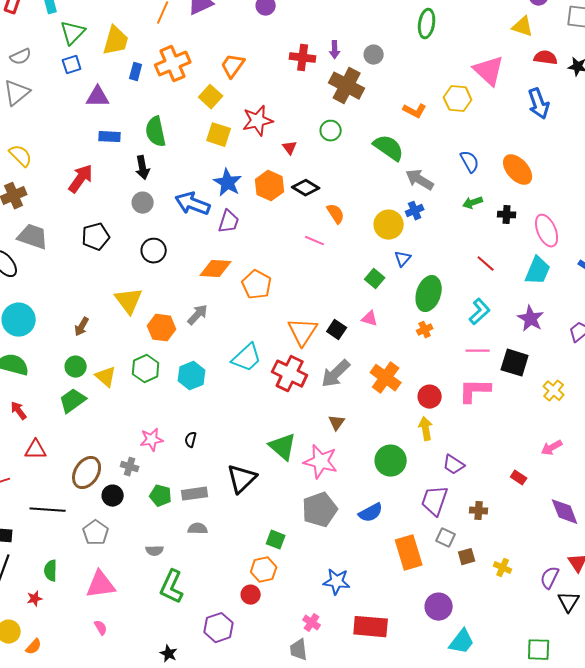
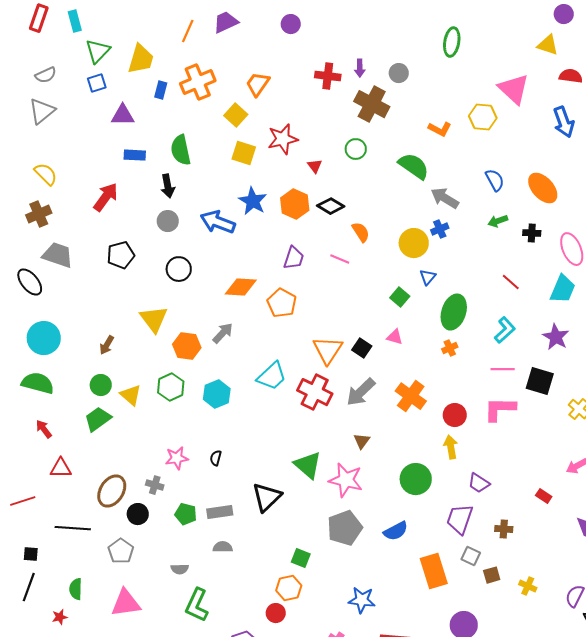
purple trapezoid: (229, 222) -> (294, 258), moved

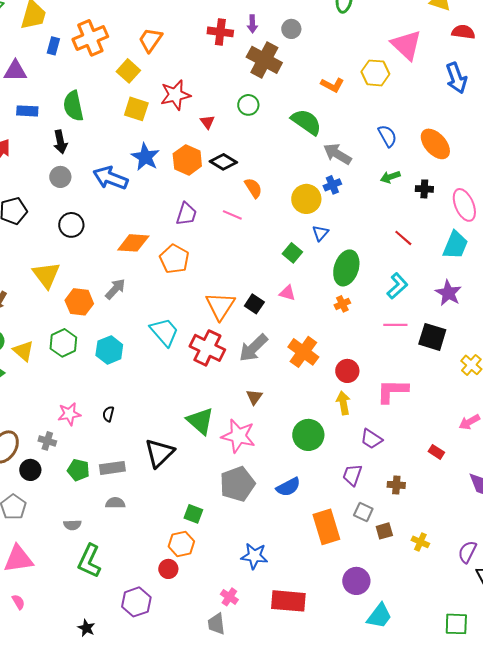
cyan trapezoid: (272, 376) -> (164, 332), turned -88
pink L-shape: (500, 409) -> (392, 391), moved
purple trapezoid: (460, 519) -> (352, 475), size x0.7

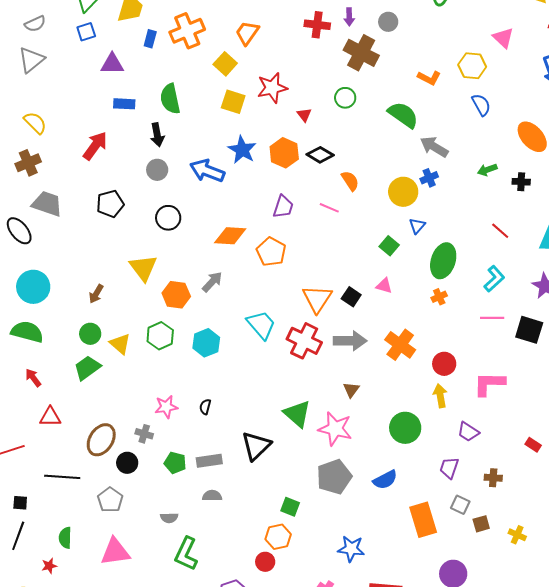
pink triangle: (406, 45) -> (503, 38), size x0.7
blue semicircle: (387, 136) -> (481, 105), moved
gray arrow: (253, 348) -> (350, 341), turned -136

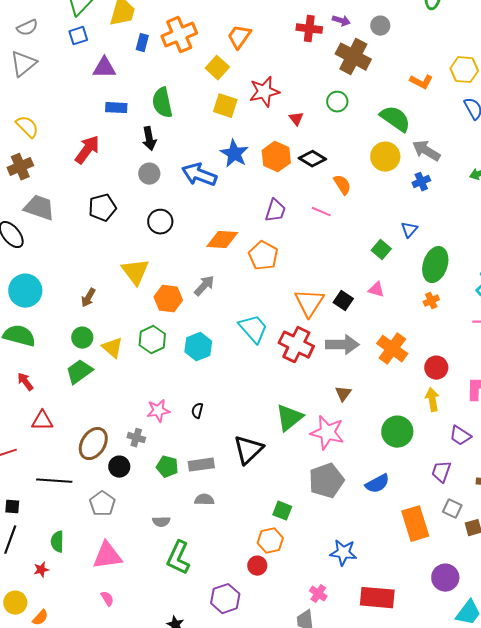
purple arrow: (349, 17) -> (341, 21), turned -72
yellow circle: (403, 192) -> (385, 157), moved
green triangle: (297, 414) -> (289, 418), turned 40

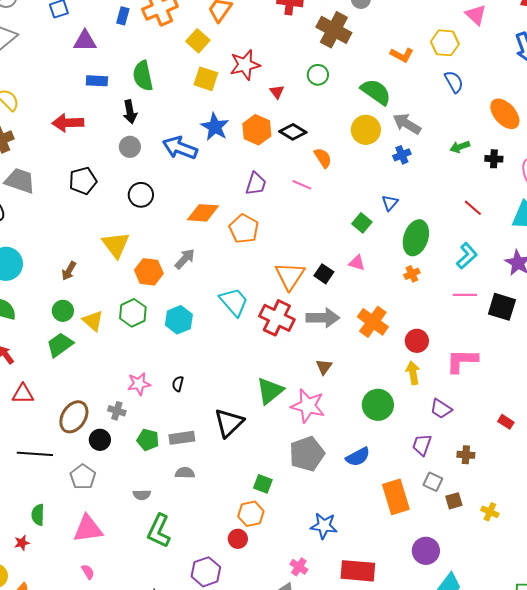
red arrow: (87, 150) -> (68, 123), turned -128

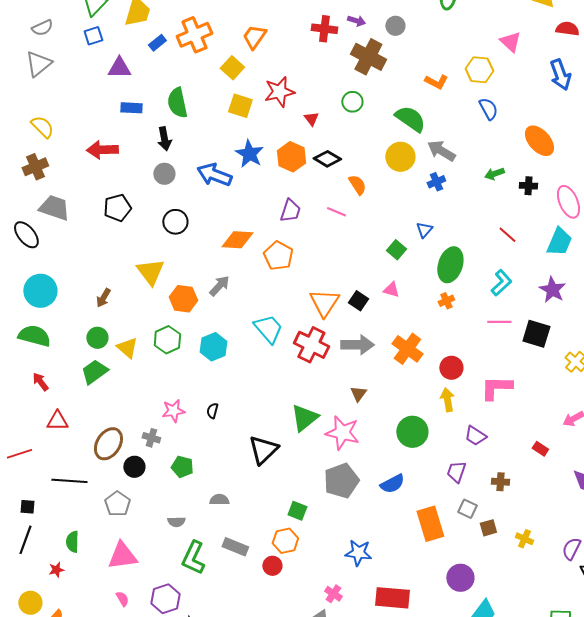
blue rectangle: (123, 16) -> (157, 43), turned 36
gray rectangle: (182, 438) -> (235, 547), moved, turned 30
purple hexagon: (206, 572) -> (165, 599), moved

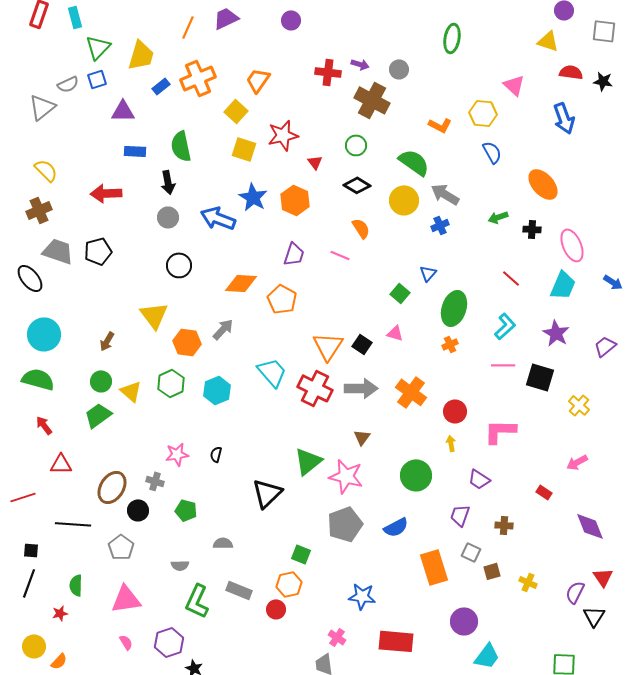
gray semicircle: (42, 28) -> (68, 84), moved
black diamond: (327, 159) -> (357, 185), moved
black pentagon: (117, 208) -> (98, 251), moved
yellow arrow: (447, 400) -> (451, 443), size x0.7

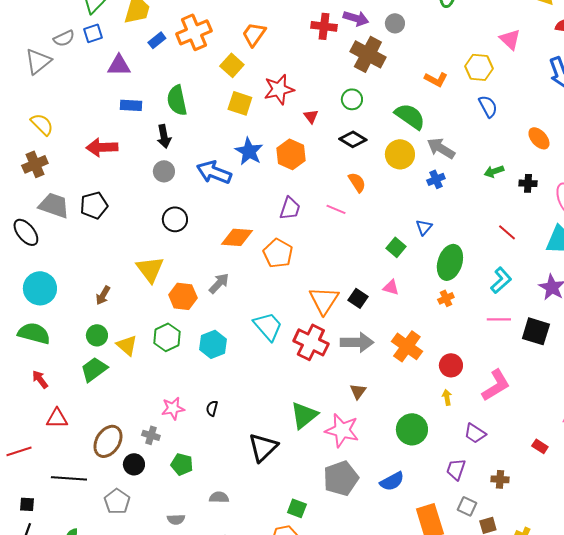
purple arrow: (360, 64) -> (356, 18), size x1.4
orange ellipse: (543, 184) -> (539, 138), size x0.7
pink L-shape: (500, 431) -> (496, 385), turned 148

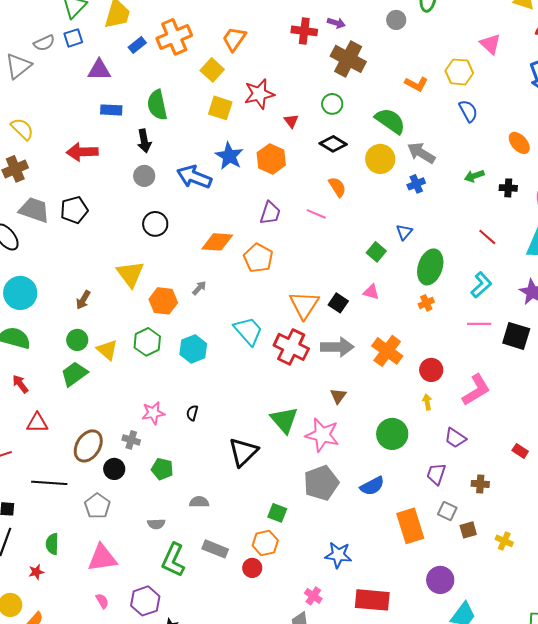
purple arrow: (356, 18) -> (336, 23), size x0.7
gray circle: (395, 23) -> (396, 20), moved
gray arrow: (219, 283) -> (199, 288), size x0.7
green triangle: (304, 415) -> (284, 420), turned -32

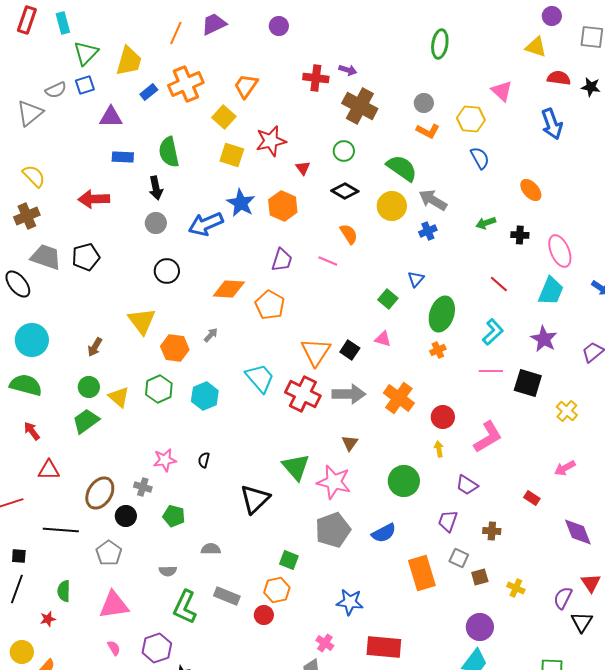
gray circle: (396, 20) -> (424, 103), moved
blue arrow: (194, 177) -> (206, 224), turned -44
purple circle: (440, 580) -> (480, 627), moved

